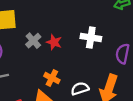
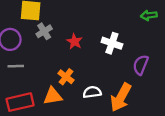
gray cross: (33, 41) -> (44, 31), moved

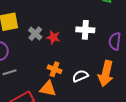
gray cross: (44, 31) -> (35, 34), moved
orange triangle: (53, 96) -> (48, 89), turned 36

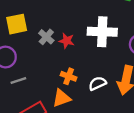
white cross: (85, 30) -> (102, 32), size x1.4
orange triangle: (48, 89) -> (62, 98), turned -30

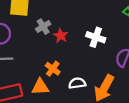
white cross: (102, 32) -> (96, 37), size x0.7

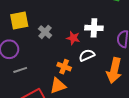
red star: (61, 36) -> (73, 38), moved
white semicircle: (77, 83) -> (87, 55), moved

